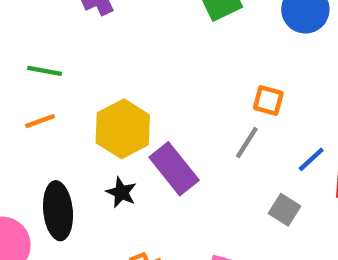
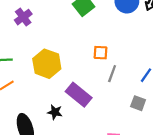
orange square: (268, 100) -> (101, 53), moved
yellow hexagon: (123, 129) -> (47, 64), moved

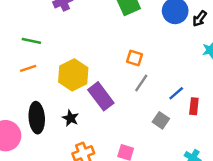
yellow hexagon: (47, 64) -> (73, 75), moved
black star: (55, 112) -> (71, 118), moved

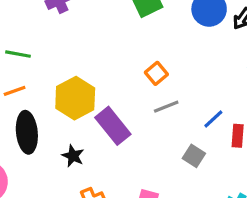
orange square: (134, 58) -> (156, 73), turned 35
gray line: (141, 83) -> (166, 107), turned 36
black ellipse: (37, 118) -> (27, 132), moved

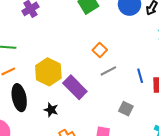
blue line: (213, 119) -> (140, 76), turned -56
gray square: (194, 156) -> (126, 109), moved

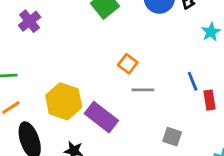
gray line: (108, 71) -> (143, 90), turned 35
blue line: (140, 76) -> (193, 81), moved

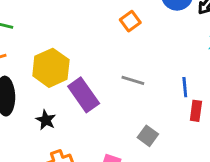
orange square: (128, 64) -> (130, 21), moved

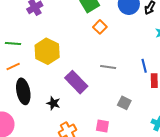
yellow hexagon: (51, 68) -> (47, 51), moved

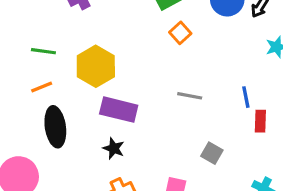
purple rectangle: (76, 82) -> (119, 110), moved, turned -35
black star: (53, 103) -> (114, 148), moved

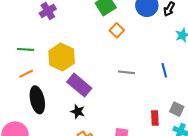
purple rectangle: (119, 110) -> (79, 85), turned 30
red rectangle: (260, 121) -> (155, 118), moved
gray square: (212, 153) -> (177, 109), moved

